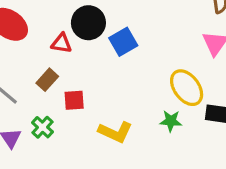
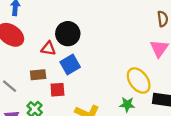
blue square: (123, 42) -> (70, 65), moved
brown rectangle: (47, 80) -> (38, 75), turned 42

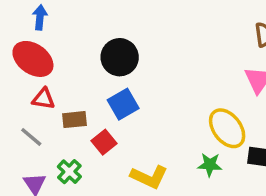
red triangle: (48, 49) -> (43, 99), moved
red square: (57, 90) -> (104, 142), turned -35

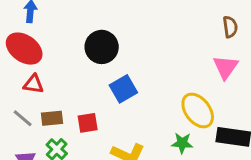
blue square: (123, 104) -> (123, 89), moved
brown rectangle: (75, 120) -> (52, 118), moved
red square: (104, 142) -> (88, 123), turned 30

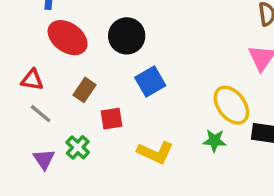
red ellipse: (24, 49) -> (68, 38), moved
red triangle: (33, 84) -> (32, 80), moved
brown rectangle: (52, 118) -> (84, 90), moved, turned -50

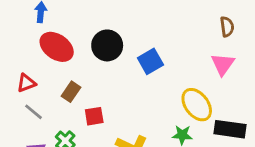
red triangle: (32, 80) -> (26, 83), turned -30
blue square: (150, 82) -> (150, 61), moved

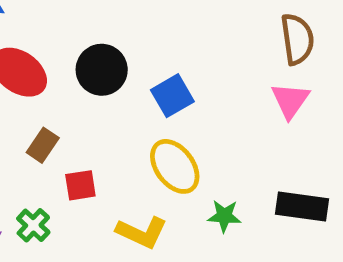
brown semicircle: (227, 27) -> (297, 39), size x1.5
yellow ellipse: (197, 105) -> (175, 166), moved

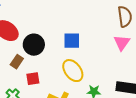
black circle: (102, 70) -> (34, 45), moved
blue square: (172, 96) -> (72, 41), turned 30

